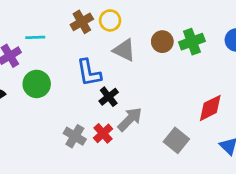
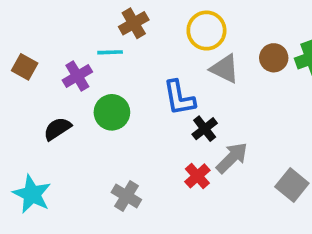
yellow circle: (110, 20) -> (206, 31), size x1.4
brown cross: (82, 22) -> (134, 23), moved
gray cross: (75, 136) -> (126, 196), moved

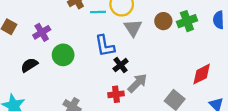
cyan line: (110, 52) -> (98, 12), moved
gray triangle: (225, 69) -> (133, 28), turned 30
red cross: (197, 176) -> (116, 94), turned 35

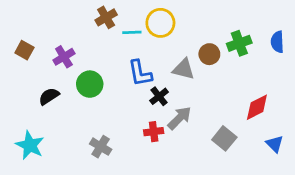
brown circle: (163, 21) -> (209, 54), moved
gray triangle: (133, 28) -> (184, 69), moved, turned -42

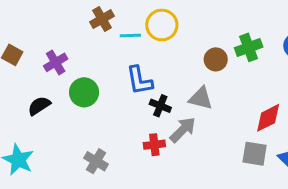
gray triangle: (184, 69) -> (201, 98), moved
black cross: (159, 96) -> (160, 106), turned -30
gray square: (224, 138) -> (255, 154), moved, turned -30

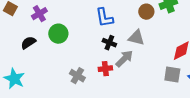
blue L-shape: (139, 80) -> (104, 18), moved
gray cross: (96, 161) -> (77, 76), moved

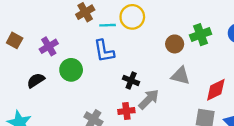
blue L-shape: (104, 18) -> (104, 51), moved
gray triangle: (136, 38) -> (181, 76), moved

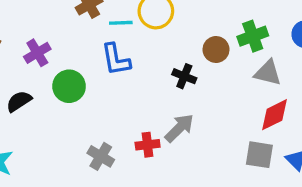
gray triangle: (181, 76) -> (268, 73), moved
black cross: (131, 80) -> (184, 76), moved

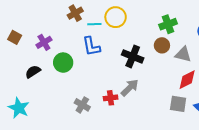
green cross: (253, 36) -> (168, 24), moved
brown circle: (216, 50) -> (162, 45), moved
black cross: (184, 76) -> (133, 56), size x1.5

